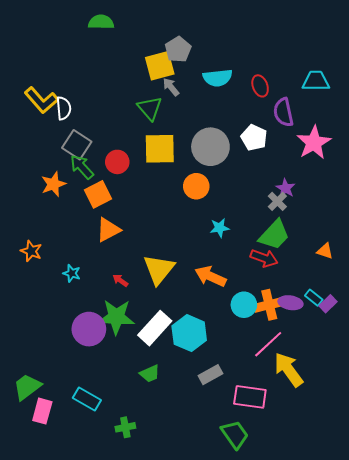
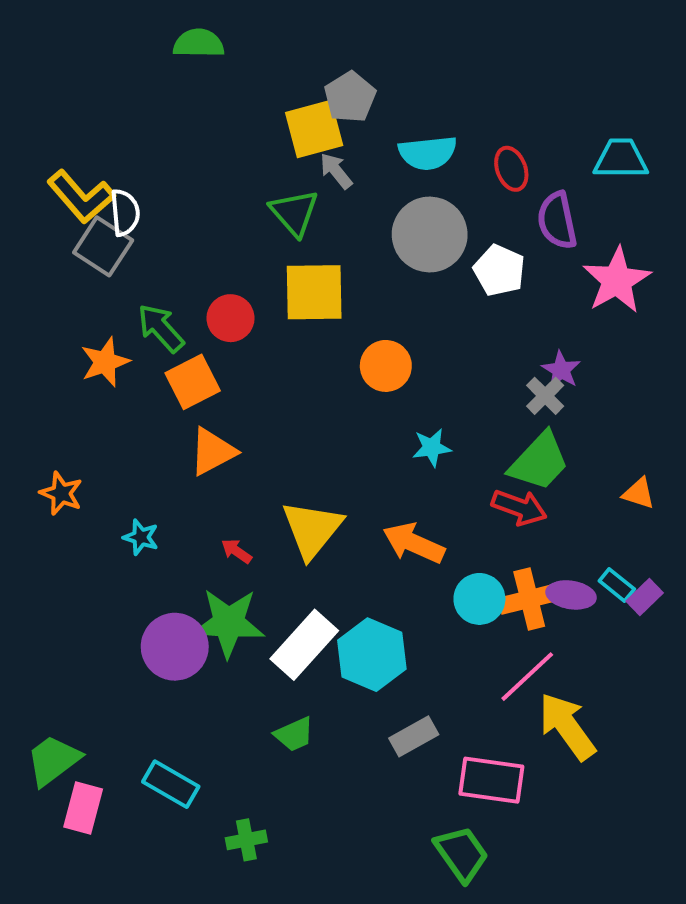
gray square: (77, 145) -> (103, 246), moved
gray circle: (210, 147) -> (430, 234), moved

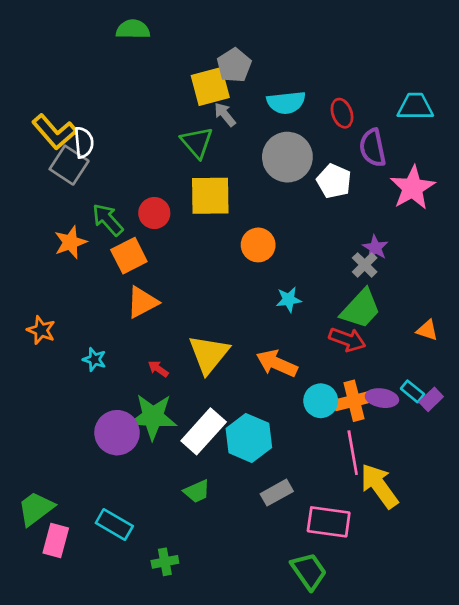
pink line: (527, 677) -> (353, 453), turned -57

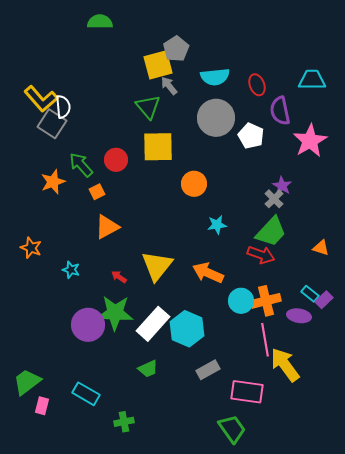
orange square: (129, 256) -> (97, 192), size x0.6
purple ellipse: (382, 398) -> (299, 316), moved
pink rectangle: (56, 541) -> (42, 406), size x0.7

